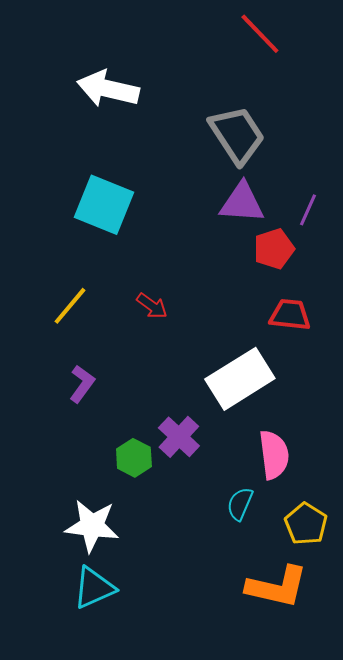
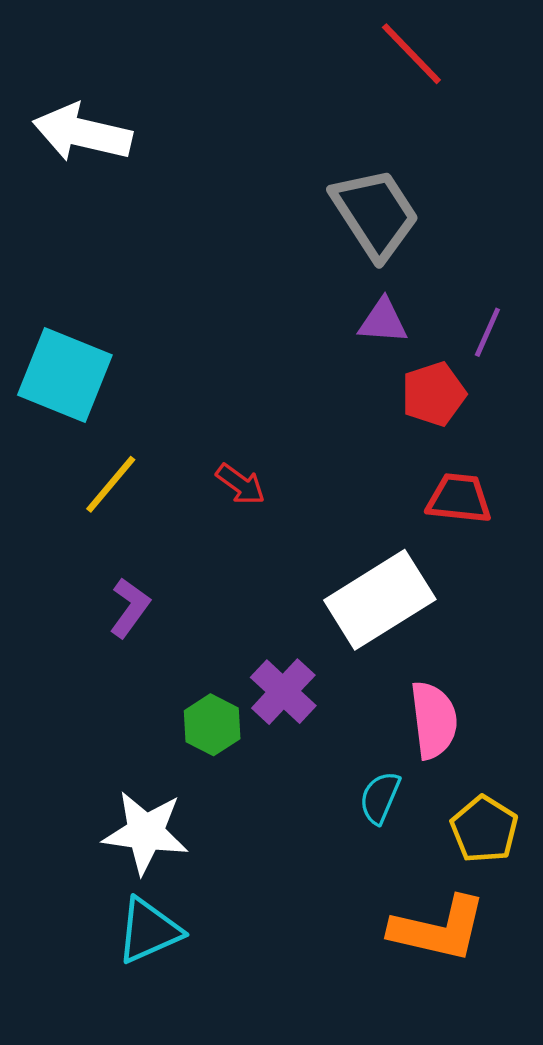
white arrow: (108, 89) -> (82, 133), moved
purple triangle: (242, 203) -> (383, 321), size x0.7
cyan square: (104, 205) -> (65, 375), moved

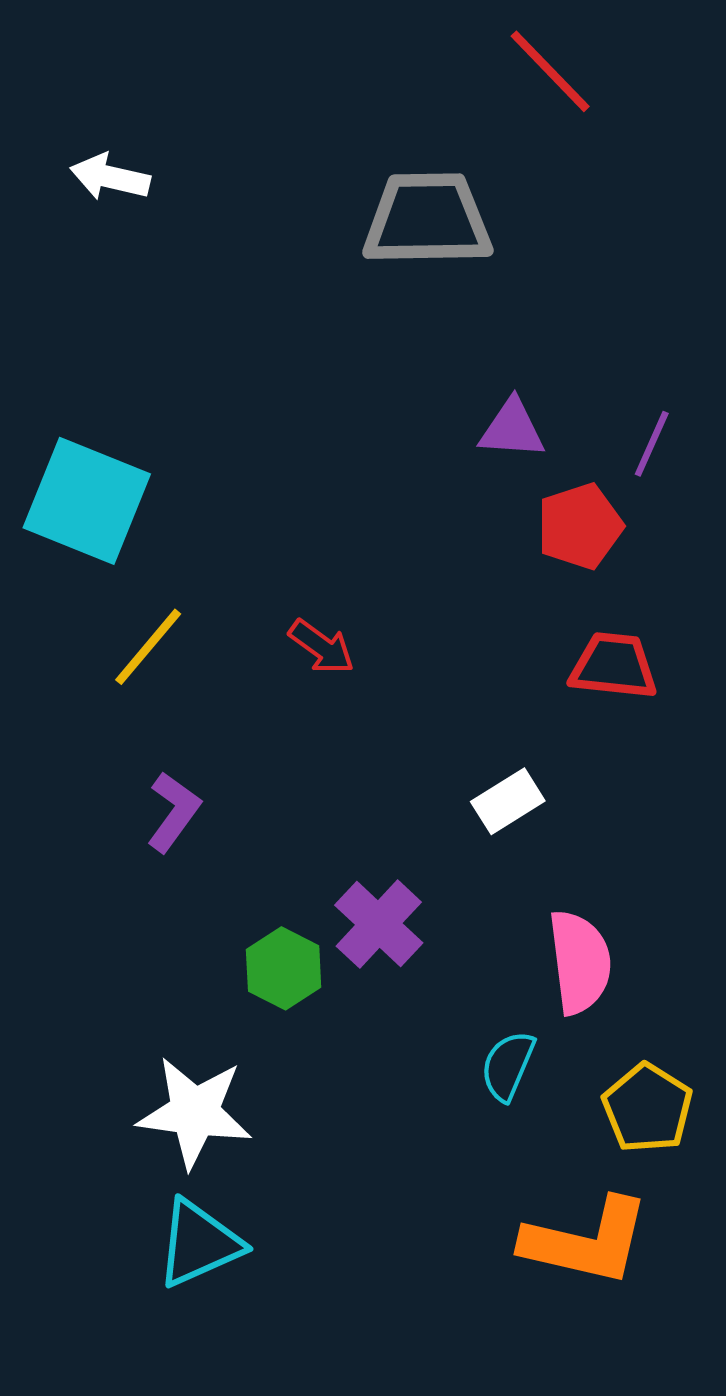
white arrow: (82, 133) -> (110, 177), size x0.6
gray trapezoid: (375, 214) -> (427, 219), moved, turned -58
white rectangle: (380, 600) -> (508, 801), size x0.5

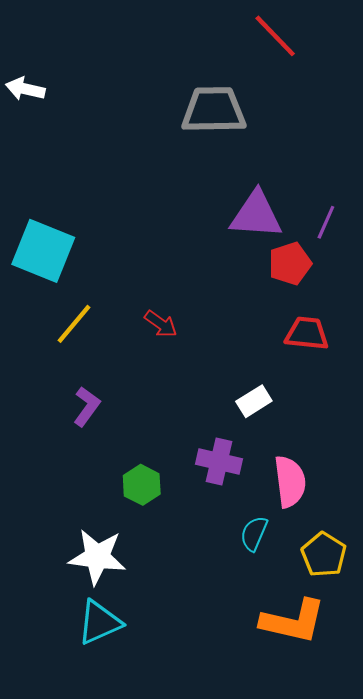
white arrow: (110, 177) -> (25, 89), moved
purple triangle: (512, 429) -> (256, 215), size x1.6
purple cross: (379, 924) -> (219, 462), moved, turned -30

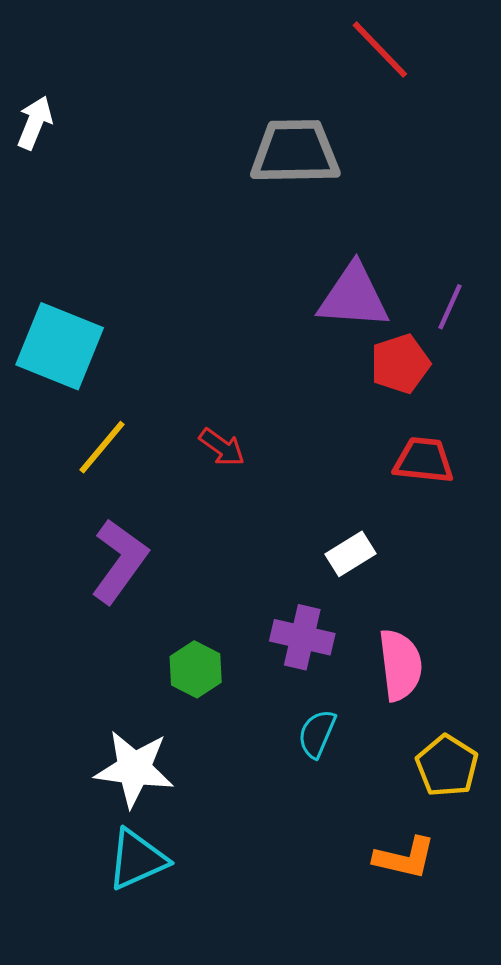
white arrow: (25, 89) -> (35, 123), turned 99
purple L-shape: (87, 406) -> (120, 561), size x1.5
cyan semicircle: (254, 533) -> (317, 734), moved
orange L-shape: (293, 621) -> (405, 858), size x0.7

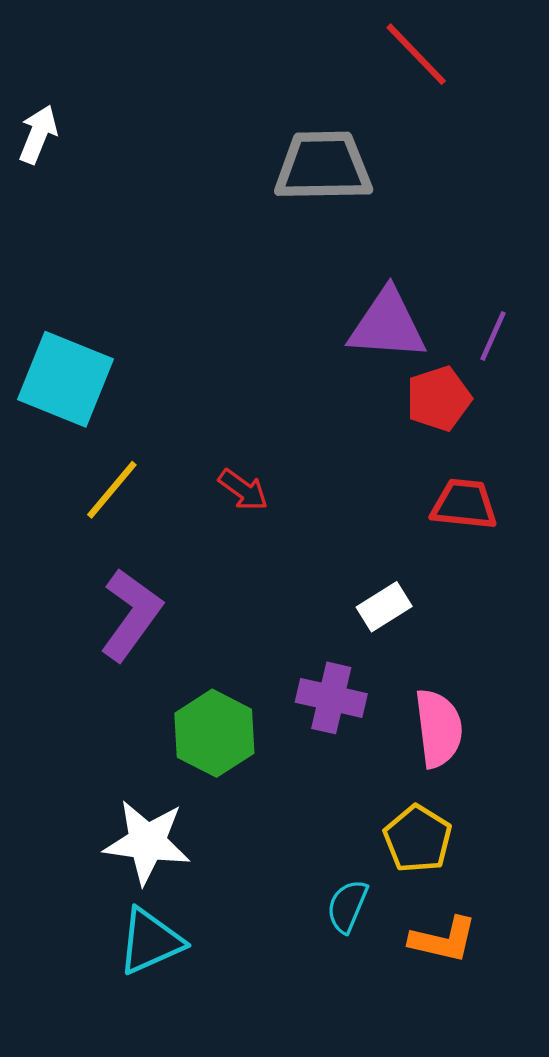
green hexagon: (196, 669) -> (214, 733), size x1.4
cyan semicircle: (317, 734) -> (347, 906), moved
yellow pentagon: (447, 766) -> (418, 839), moved

